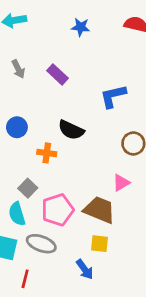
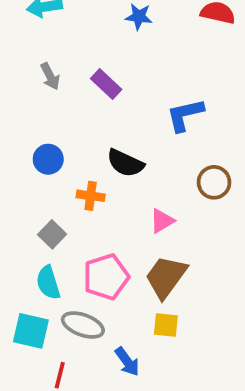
pink triangle: (121, 183) -> (162, 221), moved
gray square: (28, 188) -> (52, 234), moved
brown trapezoid: (100, 210) -> (166, 277), turned -76
blue arrow: (85, 269) -> (127, 362), moved

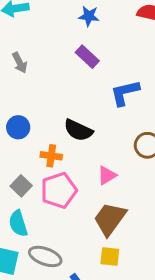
purple rectangle: (106, 84) -> (87, 57), moved
pink pentagon: (106, 277) -> (59, 190), moved

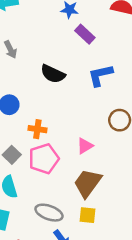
purple rectangle: (87, 57) -> (85, 34), moved
black semicircle: (78, 130) -> (53, 74), moved
gray ellipse: (45, 256) -> (49, 213), moved

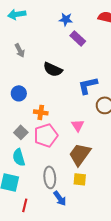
blue L-shape: (100, 75) -> (88, 85), moved
pink triangle: (85, 146) -> (78, 125), turned -32
gray ellipse: (49, 213) -> (50, 177), turned 65

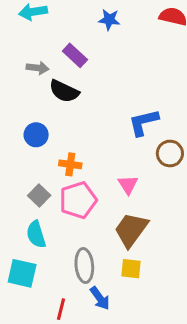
purple rectangle: (78, 38) -> (75, 55), moved
gray arrow: (20, 50) -> (38, 68), turned -56
black semicircle: (53, 69) -> (64, 91), moved
red line: (25, 205) -> (61, 309), moved

